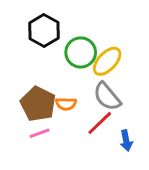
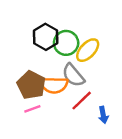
black hexagon: (44, 30) -> (46, 37), moved
gray semicircle: (107, 97) -> (73, 75), moved
orange semicircle: (66, 104) -> (54, 85), size x1.6

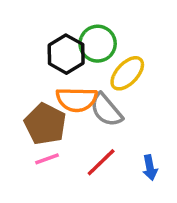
green circle: (66, 43) -> (98, 44), moved
orange semicircle: (54, 85) -> (77, 99), moved
red line: (82, 101) -> (101, 162), moved

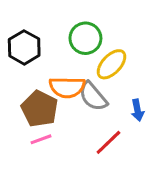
black hexagon: (66, 54) -> (24, 47), moved
red line: (101, 162) -> (108, 142), moved
blue arrow: (150, 168) -> (138, 110), moved

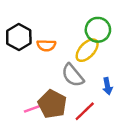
green circle: (85, 38) -> (98, 30), moved
orange semicircle: (67, 87) -> (46, 45), moved, size x0.7
brown pentagon: (40, 109) -> (52, 104), moved

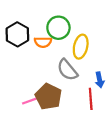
green circle: (98, 30) -> (58, 28), moved
yellow ellipse: (87, 50) -> (81, 47), turned -30
red line: (85, 111) -> (91, 99), moved, turned -50

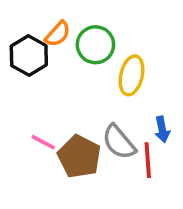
orange semicircle: (43, 42) -> (58, 34), moved, turned -49
gray semicircle: (67, 70) -> (119, 142), moved
pink line: (30, 101) -> (43, 142), moved, turned 48

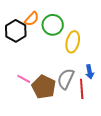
gray semicircle: (119, 142) -> (66, 79), turned 65

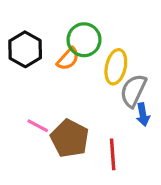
orange semicircle: (32, 19) -> (68, 59), moved
gray semicircle: (66, 79) -> (133, 91), moved
red line: (82, 89) -> (113, 154), moved

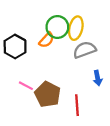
black hexagon: (25, 49) -> (15, 47), moved
yellow ellipse: (116, 67) -> (76, 28), moved
gray semicircle: (133, 91) -> (85, 50), moved, turned 45

